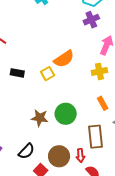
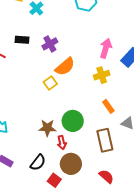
purple cross: (91, 20) -> (50, 44), moved
black rectangle: (17, 73) -> (22, 40), moved
red arrow: (80, 156) -> (62, 142), moved

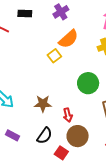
purple cross: (50, 44) -> (61, 12), moved
green circle: (73, 121) -> (88, 83), moved
brown star: (47, 128) -> (43, 104), moved

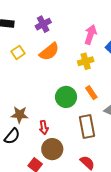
yellow square: (54, 56) -> (18, 52), moved
black semicircle: (45, 136) -> (12, 136), moved

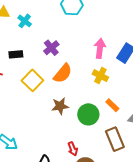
yellow square: (18, 52) -> (32, 80), size x1.5
yellow cross: (86, 61) -> (100, 76), turned -35
brown star: (20, 115) -> (60, 106), moved

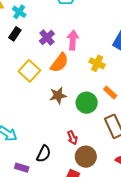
pink arrow: (100, 48) -> (73, 40), moved
black rectangle: (16, 54) -> (15, 34), moved, turned -48

